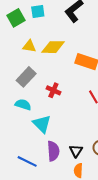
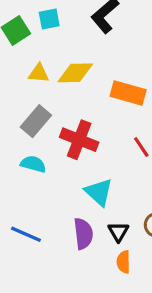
red cross: (53, 90) -> (79, 140), size x1.6
cyan triangle: (42, 124) -> (99, 192), moved
blue line: (27, 161) -> (26, 234), moved

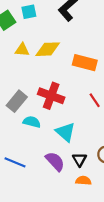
gray rectangle: (36, 121) -> (17, 101), moved
cyan semicircle: (33, 164) -> (32, 122), moved
purple semicircle: (83, 234) -> (55, 161), turned -35
orange semicircle: (123, 262) -> (83, 181), turned 96

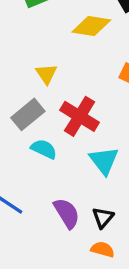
yellow diamond: (48, 49) -> (91, 26), moved
yellow triangle: (22, 50) -> (46, 74), moved, turned 40
cyan triangle: (65, 132) -> (104, 161), moved

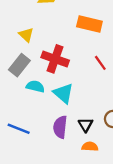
cyan triangle: (104, 161) -> (63, 93), moved
purple semicircle: (67, 213) -> (60, 127), turned -130

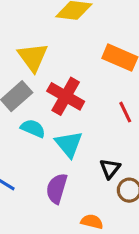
yellow triangle: (26, 35) -> (33, 57), size x1.5
black triangle: (86, 125) -> (110, 169), moved

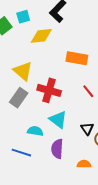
cyan semicircle: (33, 128) -> (35, 131), moved

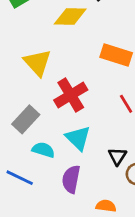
red cross: (49, 90) -> (71, 95), turned 35
gray rectangle: (19, 98) -> (26, 119), moved

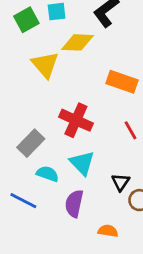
yellow triangle: (37, 63) -> (45, 65), moved
red cross: (71, 95) -> (76, 120), turned -36

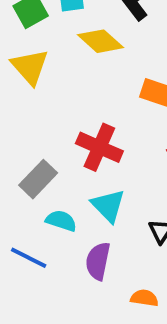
yellow diamond: (77, 42) -> (101, 41), turned 40
yellow triangle: (45, 65) -> (30, 67), moved

